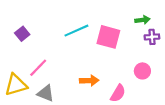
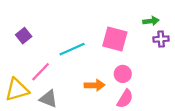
cyan line: (76, 31) -> (72, 49), moved
pink circle: (142, 71) -> (123, 74), moved

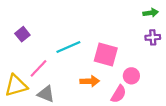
green arrow: (151, 21) -> (151, 13), moved
pink square: (115, 39) -> (106, 54), moved
pink circle: (123, 74) -> (131, 76), moved

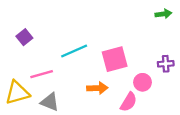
purple cross: (153, 37) -> (166, 64), moved
pink square: (106, 54) -> (115, 59), turned -30
pink line: (38, 68) -> (42, 74), turned 30

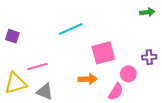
purple square: (24, 37) -> (12, 36), moved, turned -32
cyan line: (74, 51) -> (71, 29), moved

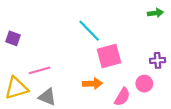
cyan line: (71, 29) -> (89, 31), moved, turned 70
pink circle: (128, 74) -> (144, 84), moved

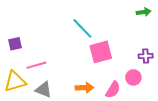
purple square: (13, 38) -> (15, 44), moved, turned -32
orange arrow: (92, 84) -> (84, 88), moved

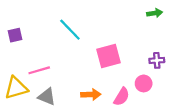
cyan line: (82, 28) -> (70, 30), moved
purple square: (15, 44) -> (15, 35), moved

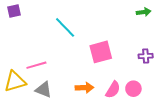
purple square: (15, 35) -> (14, 11), moved
pink circle: (144, 83) -> (133, 89), moved

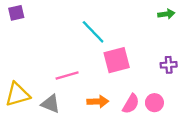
cyan line: (65, 27) -> (93, 32), moved
pink line: (36, 65) -> (67, 75), moved

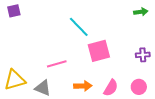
pink circle: (154, 103) -> (139, 87), moved

